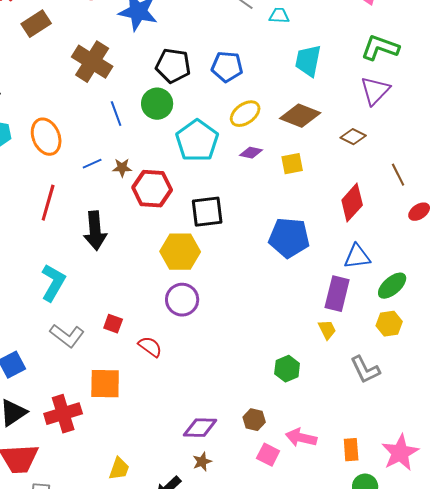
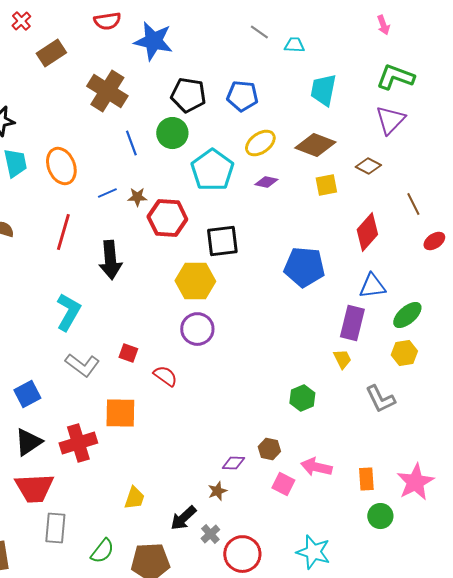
yellow square: (292, 164) -> (326, 185), moved
purple diamond: (200, 428) -> (233, 463), moved, size x0.7

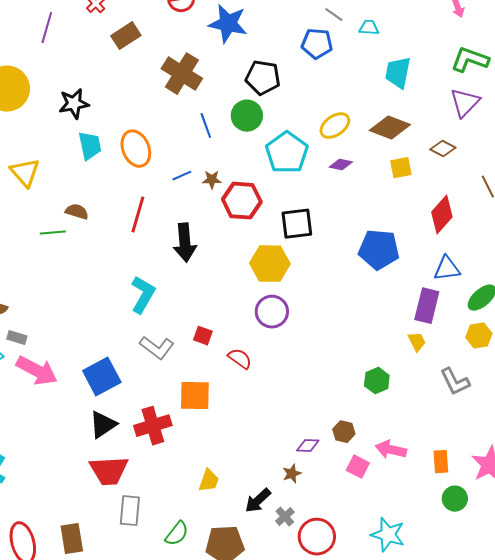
blue pentagon: (242, 96) -> (317, 44), moved
blue square: (27, 394) -> (102, 377), size x1.4

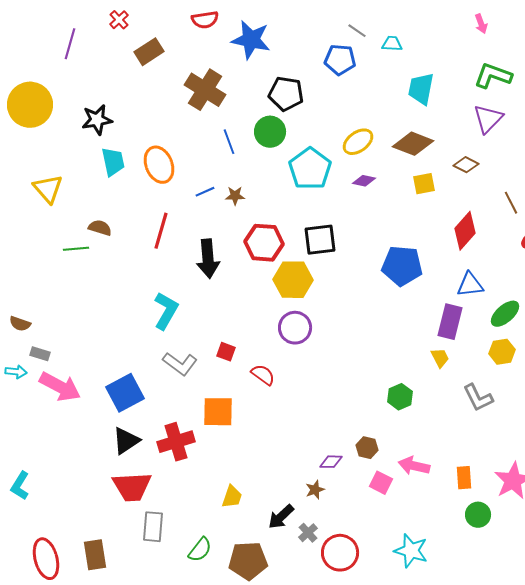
red hexagon: (242, 201) -> (264, 243), moved

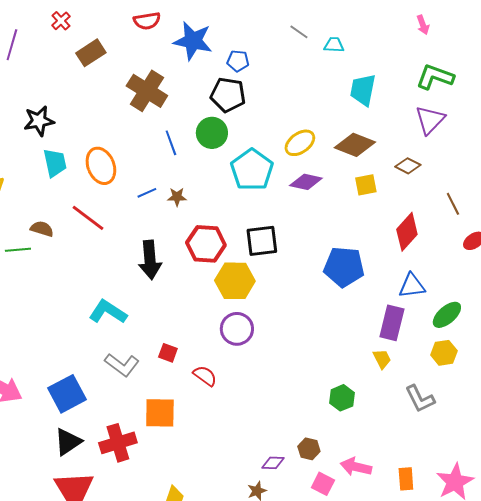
blue pentagon: (340, 60) -> (238, 61), moved, size x0.7
purple diamond: (364, 181) -> (306, 182), size x1.4
red line: (161, 231) -> (88, 218), moved, turned -69
cyan L-shape: (166, 311) -> (108, 312), turned -87

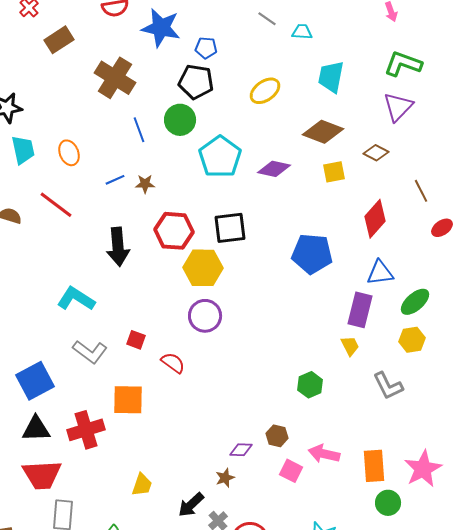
yellow ellipse: (300, 143) -> (265, 91), moved
orange ellipse: (101, 166) -> (69, 153), size x0.7
black triangle: (68, 442) -> (36, 429), turned 32
orange rectangle: (406, 479) -> (374, 466), size x1.4

